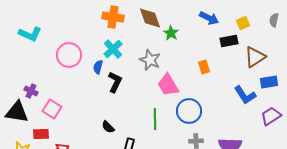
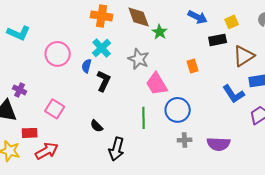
pink square: (52, 109) -> (55, 109), moved

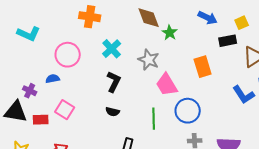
orange cross: (102, 16) -> (90, 17), moved
blue semicircle: (87, 66) -> (53, 79), moved, turned 64
orange rectangle: (193, 66) -> (203, 67), size x1.5
black semicircle: (97, 126) -> (113, 112), moved, turned -32
red rectangle: (30, 133) -> (41, 120), moved

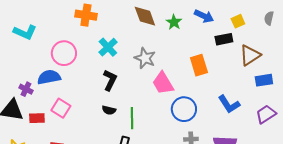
green star: (170, 33) -> (174, 22), moved
blue semicircle: (53, 79) -> (49, 77), size x1.6
blue L-shape: (244, 95) -> (229, 104), moved
green line: (154, 119) -> (132, 118), moved

